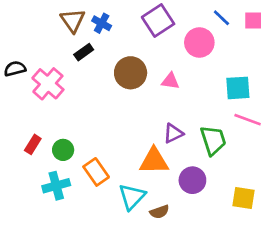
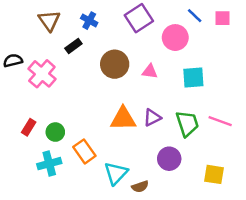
brown triangle: (73, 20) -> (49, 21), moved
cyan square: (238, 88) -> (193, 77), moved
pink line: (248, 120) -> (220, 121), moved
orange triangle: (154, 161) -> (123, 119), moved

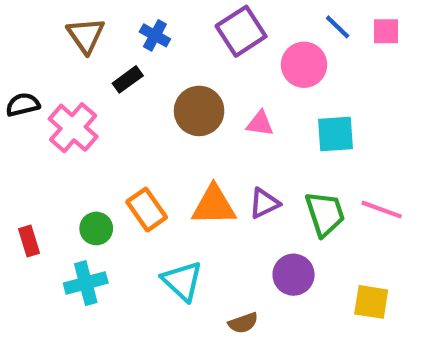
red rectangle: (29, 127) -> (29, 241), moved, turned -49
orange rectangle: (84, 151) -> (147, 210), moved
cyan triangle: (116, 173) -> (182, 281), moved, turned -30

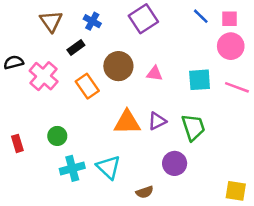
pink circle: (304, 65) -> (231, 46), moved
orange rectangle: (147, 210) -> (87, 86), moved
pink line: (382, 210) -> (237, 87), moved
cyan cross: (86, 283) -> (72, 168), moved
yellow square: (371, 302) -> (236, 191), moved

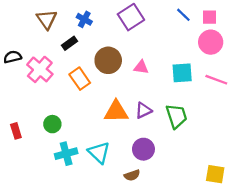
purple circle: (175, 163) -> (143, 149), moved

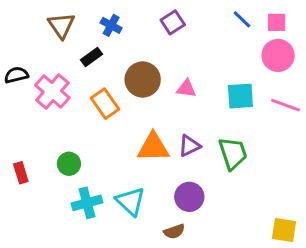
purple square: (131, 17) -> (173, 22), size x0.7

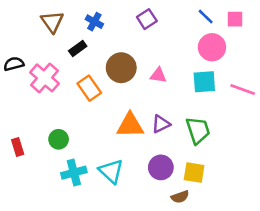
pink circle: (278, 55) -> (212, 47), moved
yellow square: (284, 230) -> (194, 173), moved
brown semicircle: (174, 231) -> (180, 197), moved

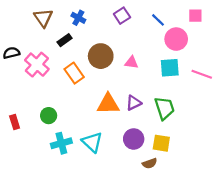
blue line: (206, 17) -> (158, 20), moved

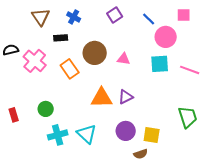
black rectangle: (65, 40) -> (61, 38), turned 32
green trapezoid: (164, 108) -> (188, 117), moved

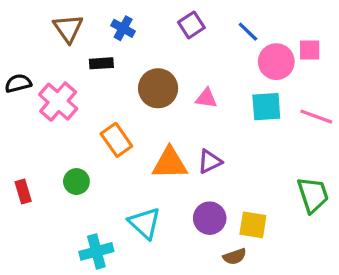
pink square: (184, 15) -> (310, 50), moved
orange rectangle: (70, 69) -> (116, 140), moved
cyan cross: (58, 135) -> (96, 251), moved

